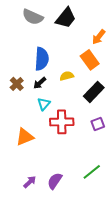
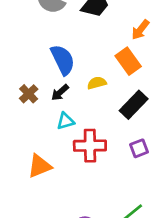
blue semicircle: (42, 59) -> (63, 60), turned -30
cyan triangle: (44, 104) -> (65, 121), turned 32

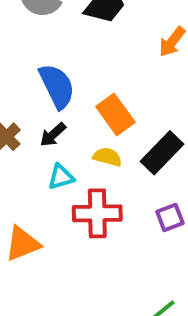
orange rectangle: (128, 61) -> (115, 114), moved
yellow semicircle: (97, 83) -> (107, 157), moved, turned 30

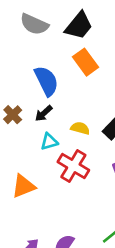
orange rectangle: (115, 114) -> (86, 62), moved
red cross: (97, 213) -> (73, 166), turned 32

